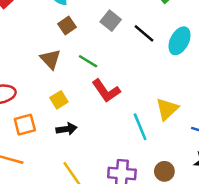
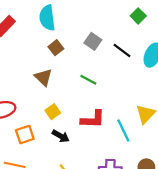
green line: (88, 61) -> (88, 80), moved
red L-shape: (106, 91) -> (93, 119), moved, turned -50
black arrow: (67, 129) -> (61, 136), turned 42

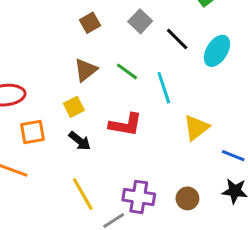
brown triangle: (43, 77) -> (86, 70), moved, turned 30
cyan line: (123, 130) -> (164, 88), moved

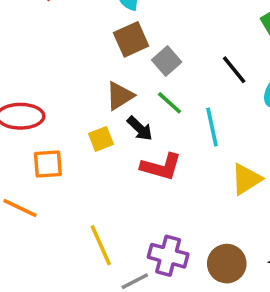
gray square: (140, 21) -> (167, 61), moved
brown square: (90, 23) -> (131, 39), size x1.4
black arrow: (80, 141) -> (140, 129), moved
brown circle: (187, 198) -> (227, 264), size x1.4

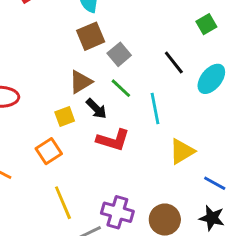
orange square: (48, 164) -> (49, 151), moved, turned -30

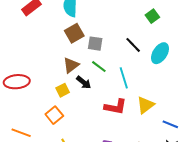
gray square: (119, 54) -> (95, 44), turned -35
red L-shape: (113, 140) -> (115, 107), moved

